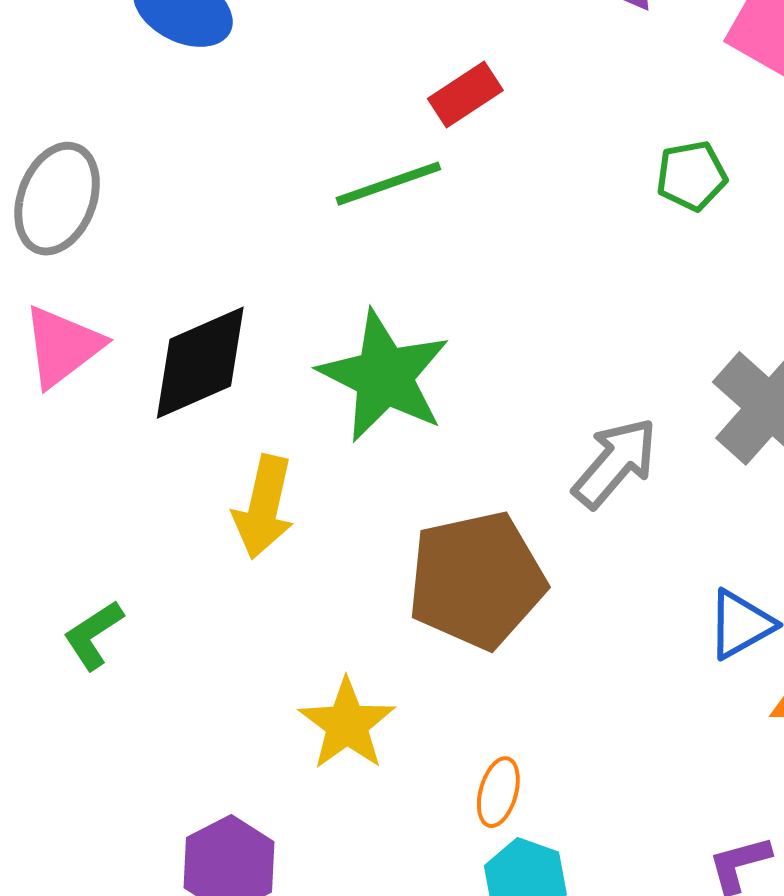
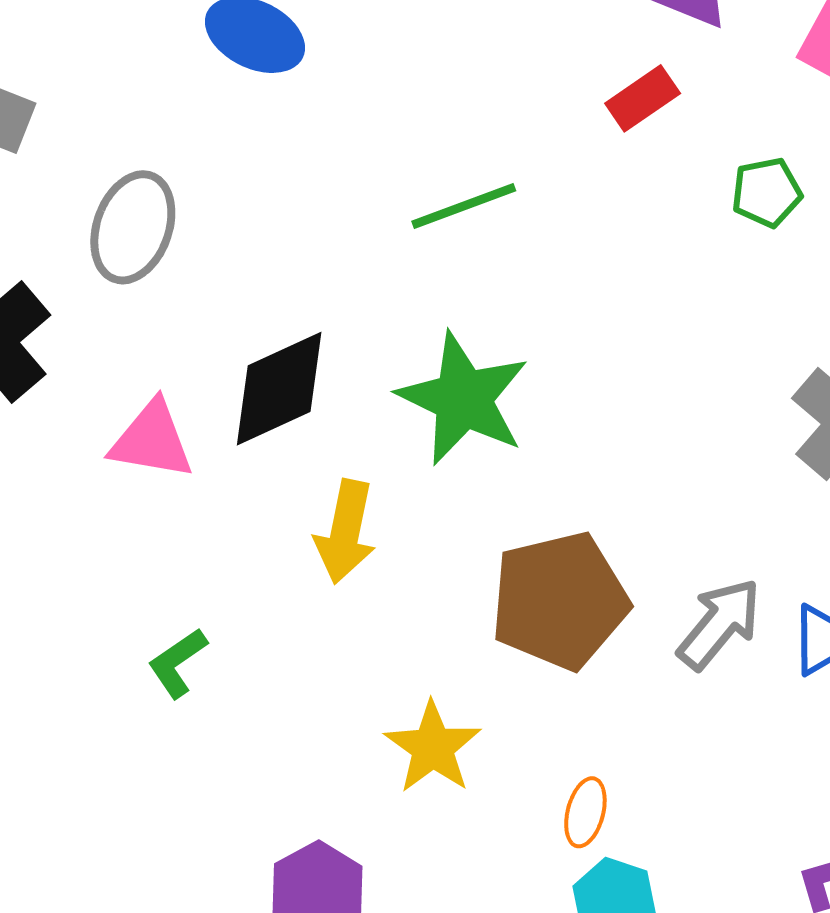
red rectangle: (465, 95) -> (643, 98), moved
pink triangle: (62, 346) -> (152, 440), moved, turned 48
gray arrow: (615, 463) -> (719, 624), moved

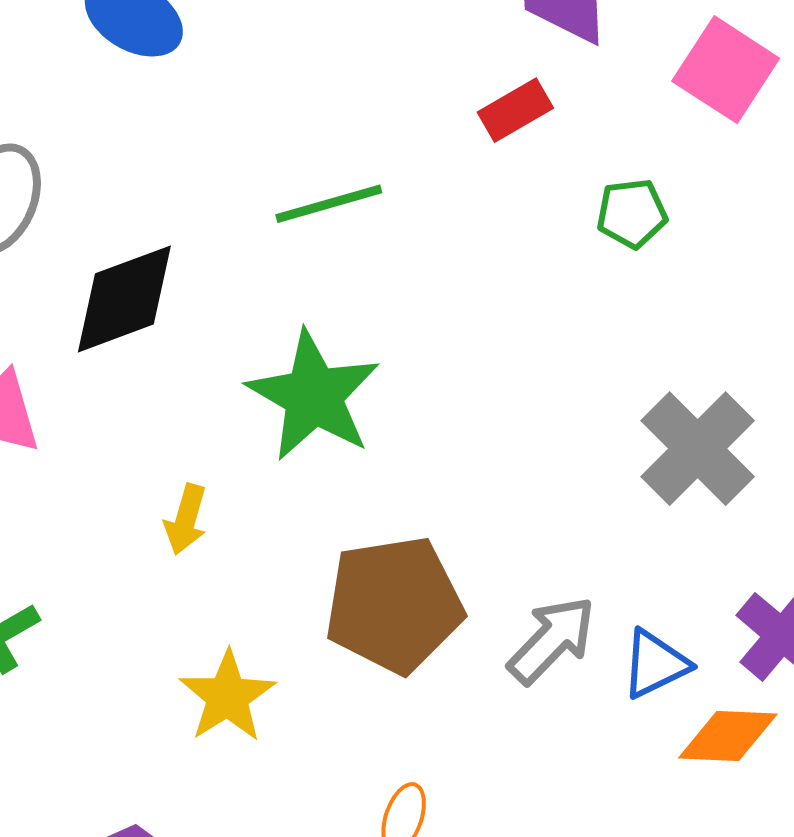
black diamond: (279, 389) -> (124, 299), moved
yellow arrow: (345, 532) -> (186, 519), size x0.7
yellow star: (433, 747) -> (227, 696), moved

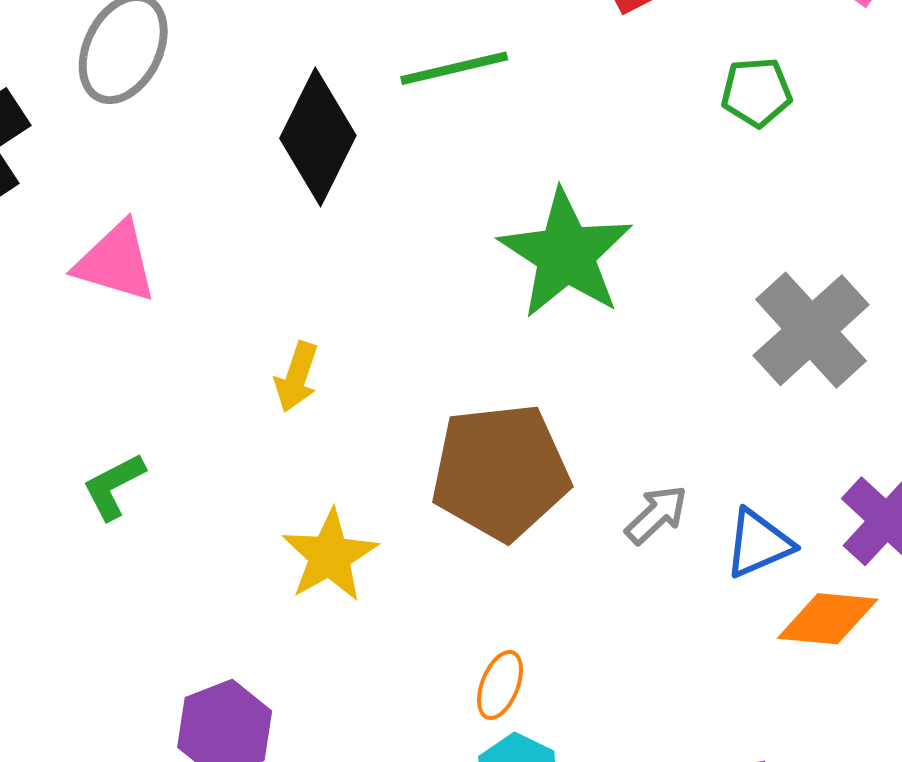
black diamond: (124, 299) -> (318, 137), moved, turned -46
green star: (314, 396) -> (566, 254), moved
gray arrow: (552, 640) -> (656, 515), size x0.7

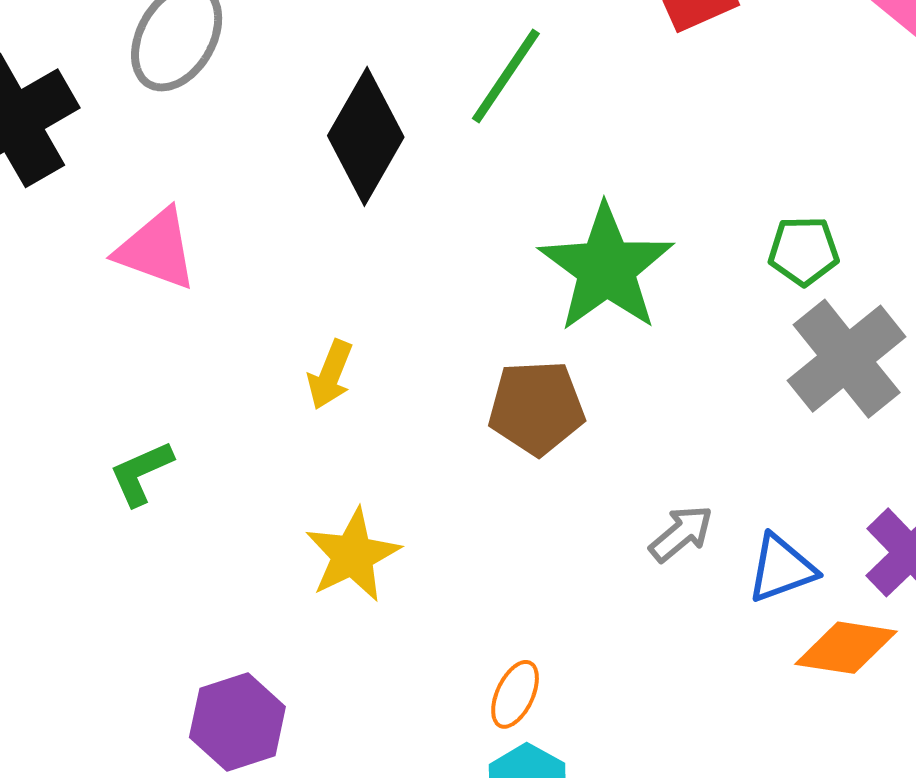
green line: (454, 68) -> (506, 76), turned -46
green pentagon: (756, 92) -> (804, 251), moved
brown pentagon: (500, 472) -> (537, 408), moved, size x0.7

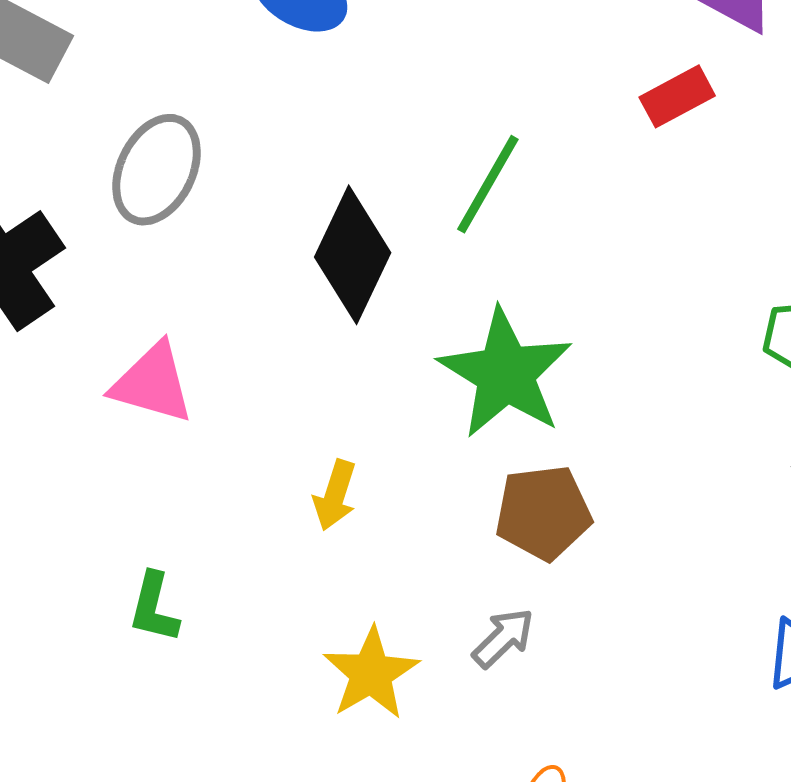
green star: (606, 268) -> (505, 374), moved
green L-shape: (141, 473) -> (154, 607), turned -48
gray arrow: (681, 533) -> (503, 638), moved

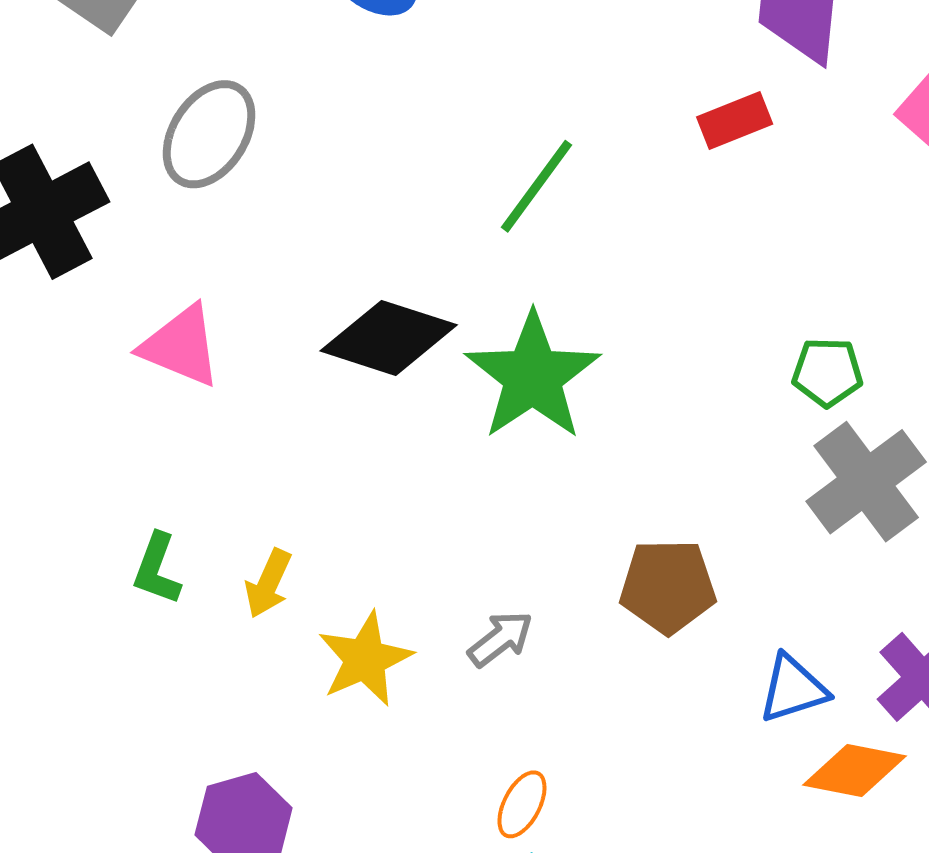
black diamond: (353, 255) -> (389, 338), moved, turned 76
yellow arrow: (335, 495) -> (268, 583), moved
brown pentagon: (543, 513) -> (668, 586), moved

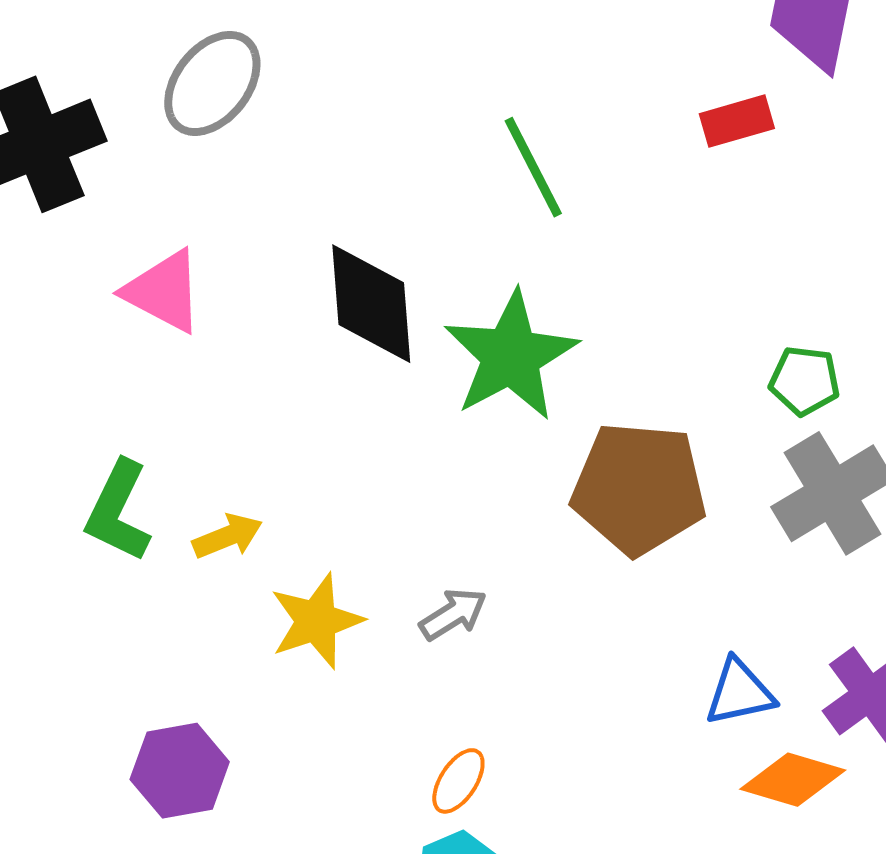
green line: (537, 186) -> (533, 167), turned -69
black diamond: (389, 338) -> (371, 304), turned 62
green L-shape: (157, 569) -> (118, 511), size x1.4
yellow arrow: (268, 583) -> (228, 536), turned -142
brown pentagon: (668, 586) -> (639, 488), moved, size x1.4

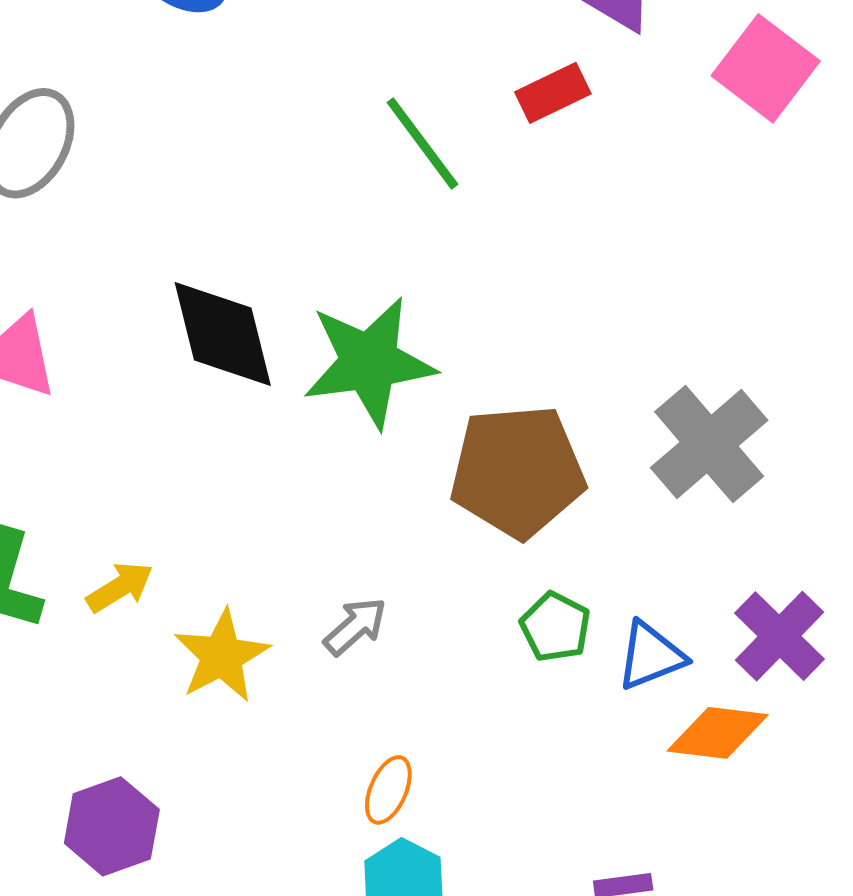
green line: (533, 167) -> (422, 143), moved
green star: (511, 356) -> (369, 362), turned 30
green pentagon: (805, 381) -> (555, 627), moved, turned 30

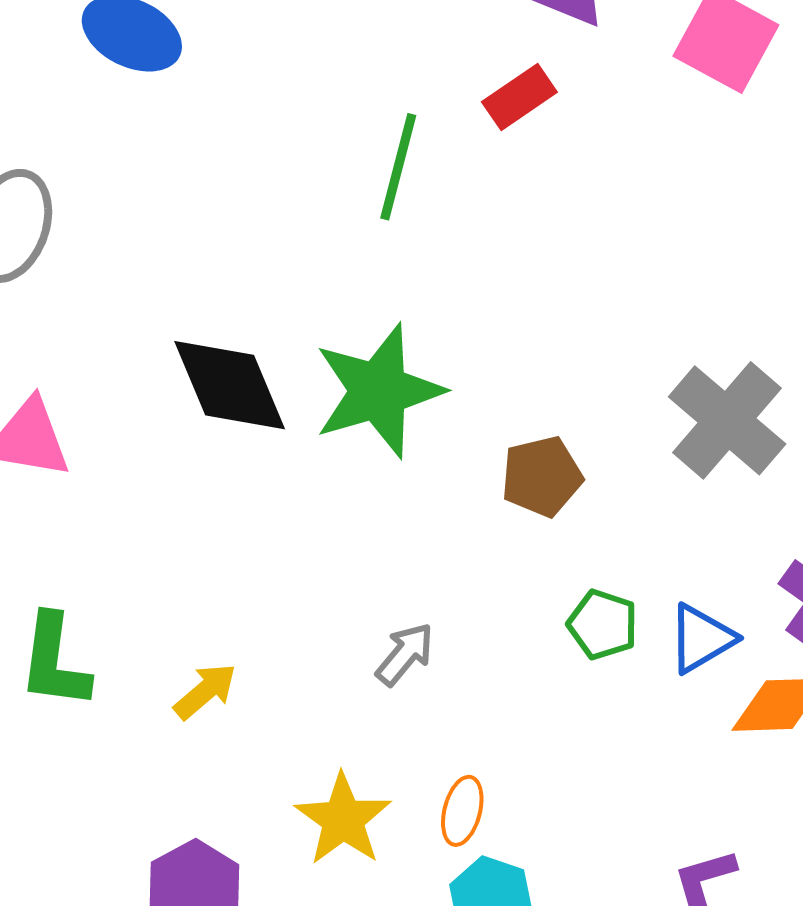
green line: (422, 143) -> (398, 167), turned 60
brown pentagon: (517, 471) -> (542, 476), size x0.6
yellow arrow: (120, 587) -> (205, 691), moved
yellow star: (222, 656) -> (343, 819), moved

